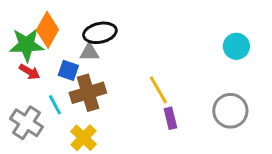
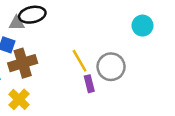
gray triangle: (89, 52) -> (17, 23), moved
gray circle: (230, 111) -> (111, 67), moved

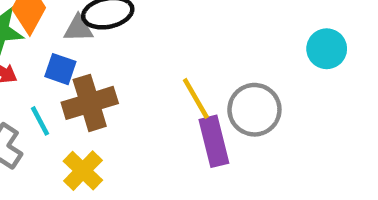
cyan circle: (143, 26) -> (327, 49), moved
purple rectangle: (89, 84) -> (214, 141), size x1.5

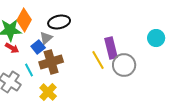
gray triangle: (78, 28) -> (46, 38), moved, turned -40
blue square: (60, 69) -> (38, 47), turned 32
purple rectangle: (214, 141) -> (111, 48), moved

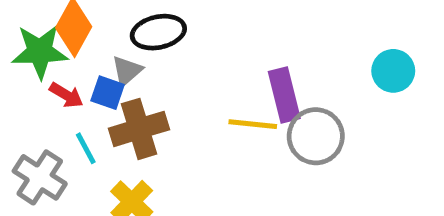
blue square: (38, 47) -> (108, 93), turned -32
red arrow: (12, 48) -> (66, 95), moved
yellow line: (98, 60) -> (253, 124), turned -54

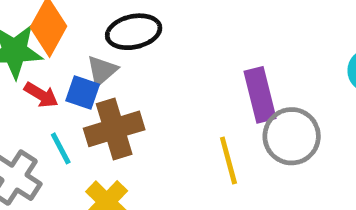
yellow line: (253, 124) -> (228, 161), moved, turned 69

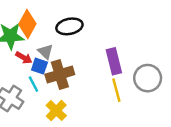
gray triangle: (102, 71) -> (45, 52), moved, turned -35
blue square: (83, 92) -> (39, 66), moved
purple rectangle: (260, 95) -> (114, 61), moved

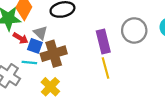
gray circle: (148, 78) -> (134, 30), moved
cyan line: (33, 84) -> (29, 62), turned -56

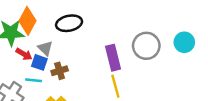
brown cross: (54, 54) -> (60, 71), size x0.6

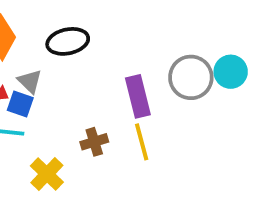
cyan circle: (184, 42) -> (231, 72), moved
brown cross: (60, 71) -> (94, 142), moved

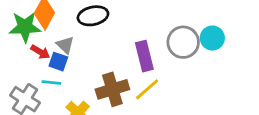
brown cross: (94, 142) -> (112, 89), size x1.6
yellow line: (142, 142) -> (147, 89), turned 64

